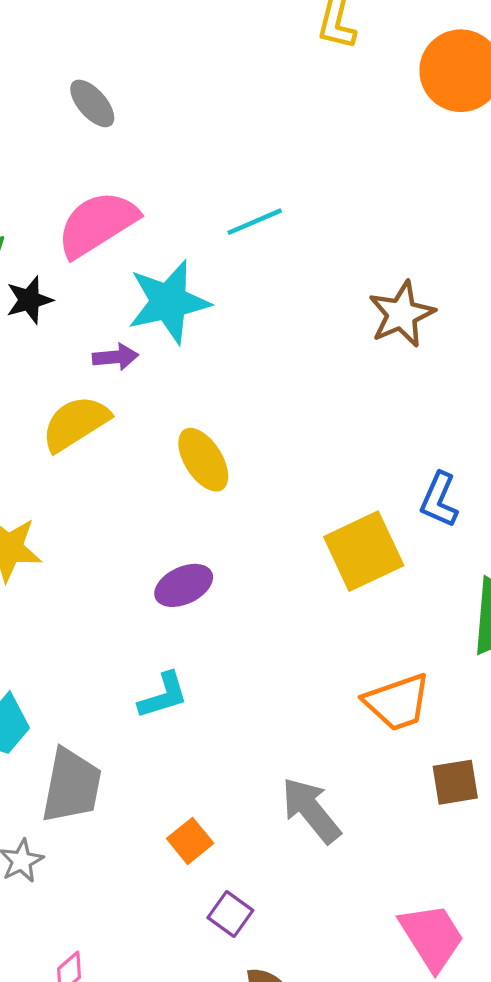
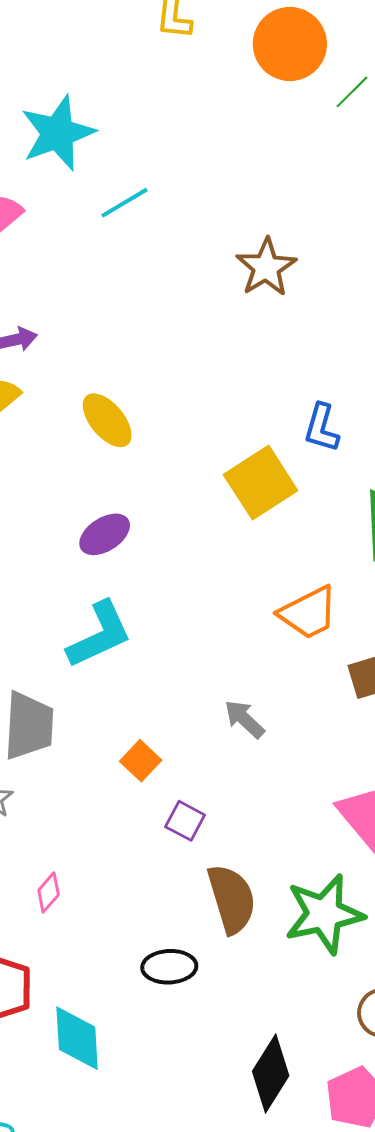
cyan star: (169, 302) -> (58, 133), moved
cyan L-shape: (163, 696) -> (99, 635), size x1.5
gray arrow: (311, 810) -> (244, 719), size x0.7

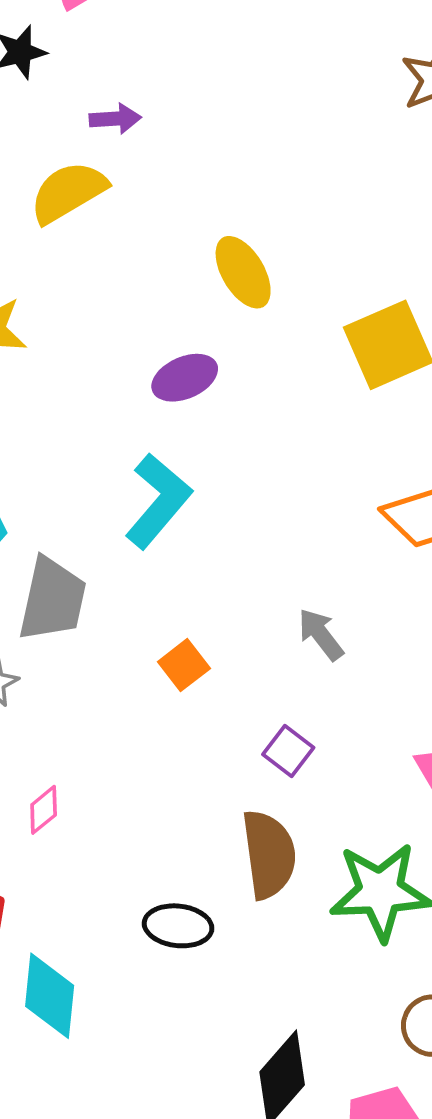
yellow ellipse: (107, 420) -> (243, 272), moved
cyan L-shape: (99, 635) -> (158, 501), turned -34
purple square: (185, 821) -> (288, 751), moved

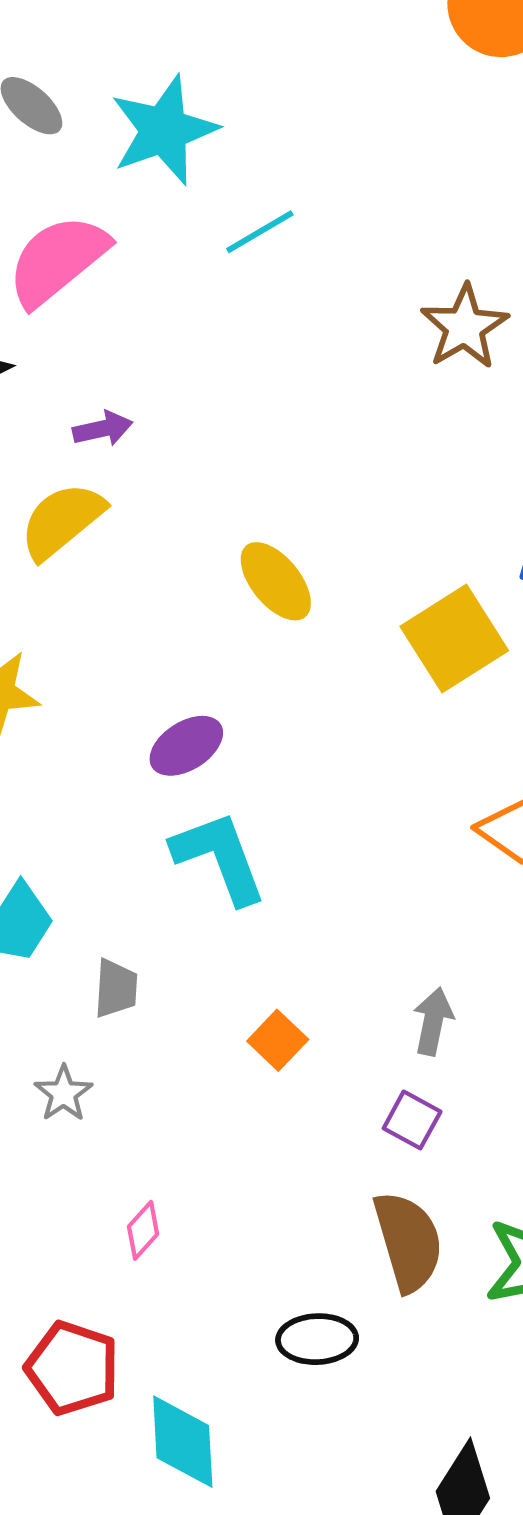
purple ellipse: (185, 378) -> (186, 746), moved
cyan L-shape: (158, 501) -> (219, 857), turned -52
gray trapezoid: (52, 599) -> (116, 988), size x0.6
gray arrow: (321, 634) -> (433, 1021), moved, turned 58

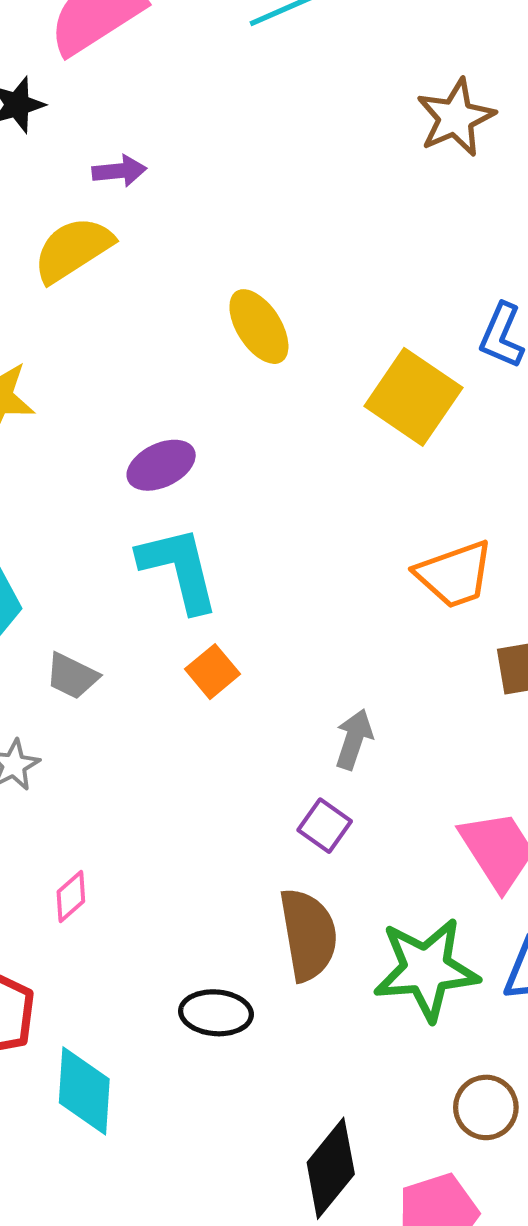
yellow square: (454, 639) -> (413, 397), turned -30
gray trapezoid: (116, 988) -> (72, 676), turned 106
orange square: (278, 1040) -> (213, 672), moved

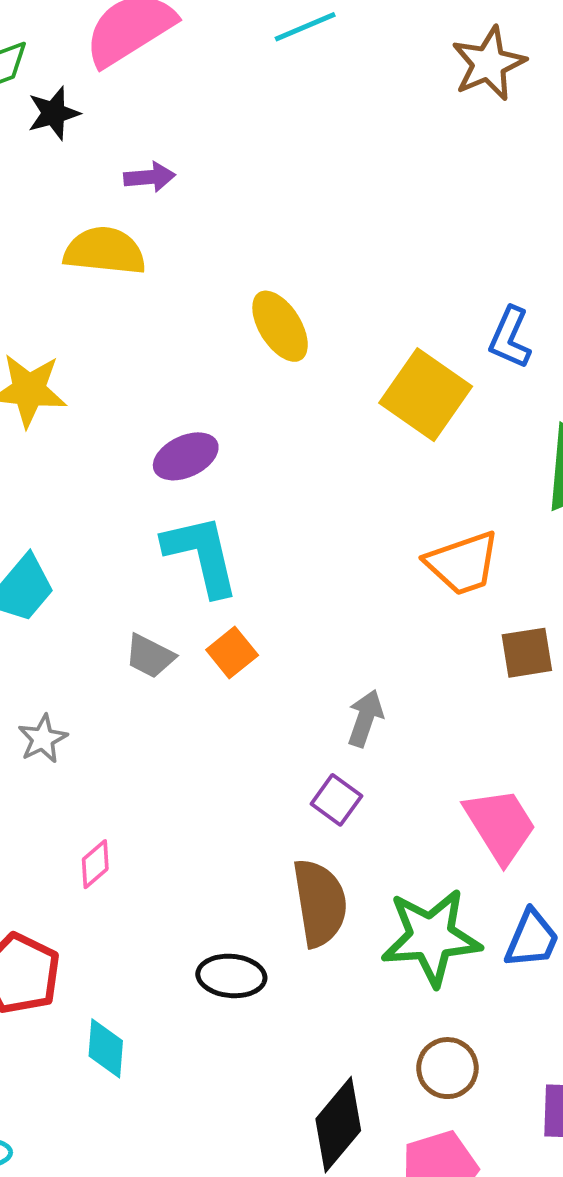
brown star: (456, 118) -> (489, 64), moved
yellow semicircle: (73, 249) -> (105, 251), turned 38
gray trapezoid: (72, 676) -> (150, 656), moved
cyan diamond: (84, 1091) -> (106, 1048), size x0.7
brown circle: (486, 1107) -> (447, 1068), moved

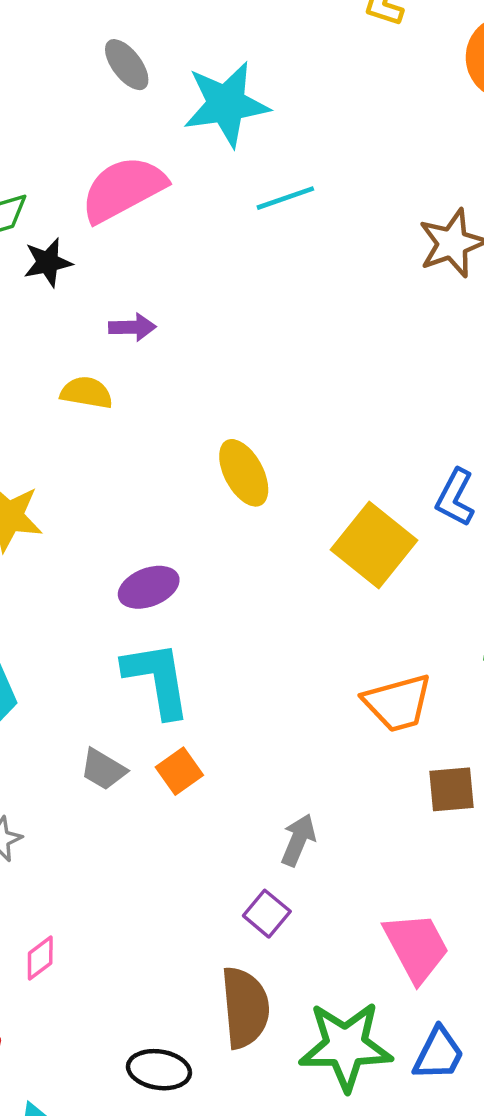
yellow semicircle: (105, 251) -> (86, 393), size x0.7

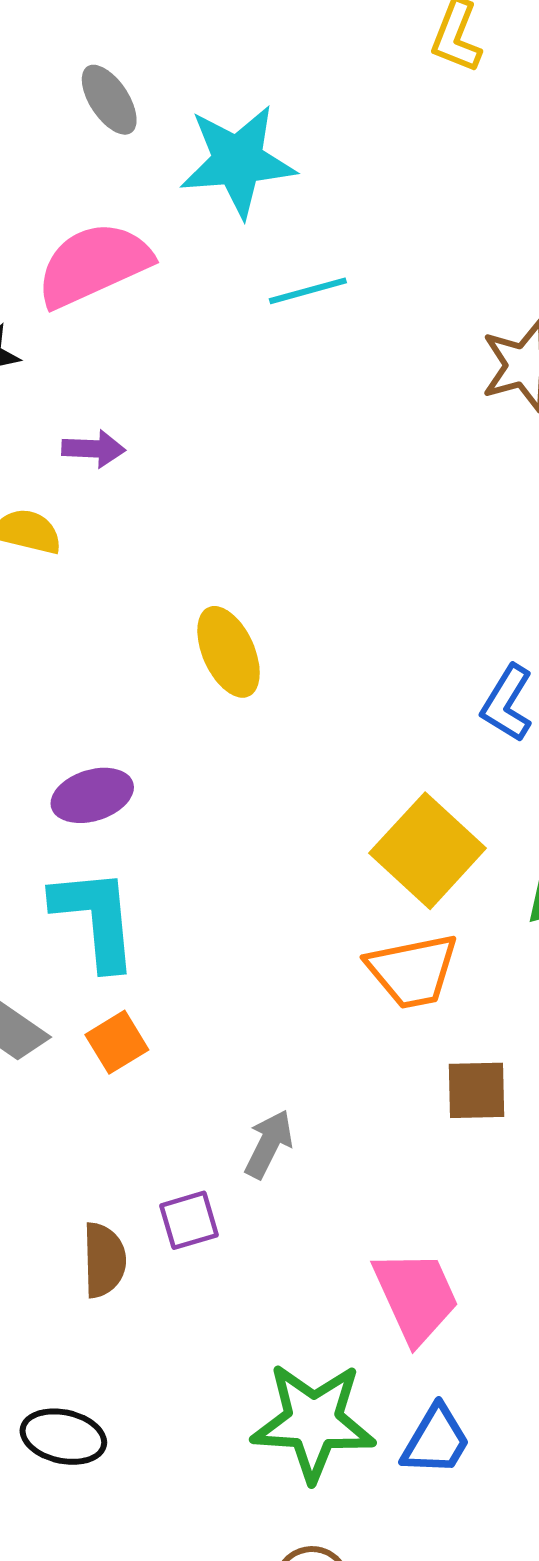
yellow square: (374, 545) -> (428, 851), moved
purple square: (267, 914) -> (189, 1220), moved, turned 30
brown semicircle: (245, 1008) -> (104, 1260), moved, size x0.7

